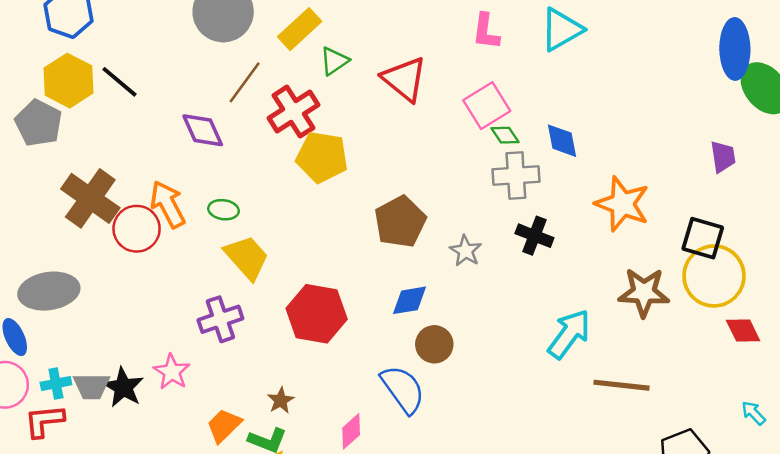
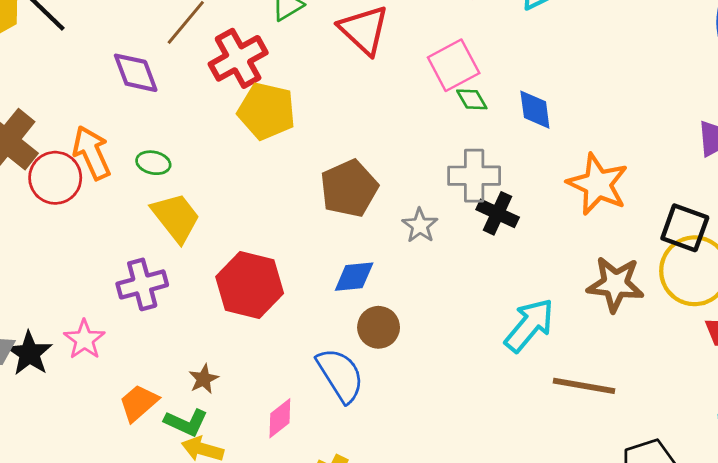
gray cross: (516, 176) -> (474, 176), moved

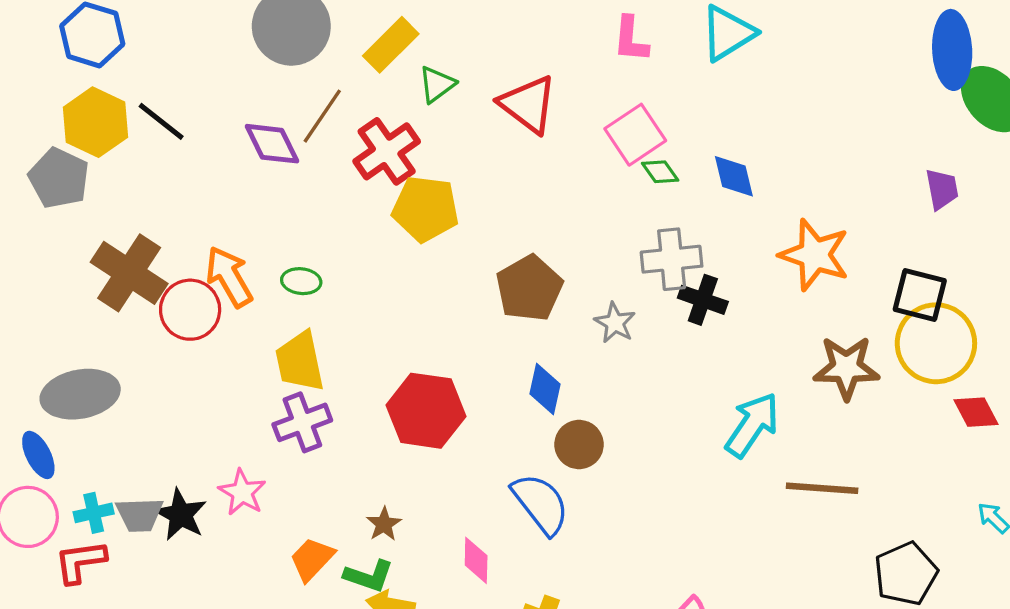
purple diamond: (136, 73) -> (272, 144), moved
yellow trapezoid: (176, 217) -> (300, 362), moved, turned -148
blue diamond: (354, 277) -> (545, 389), turned -66
pink diamond: (280, 418) -> (476, 560), turned -45

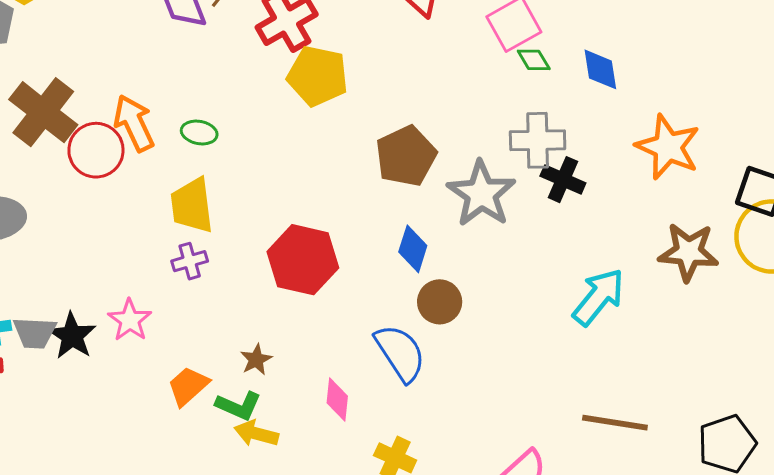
gray star: (615, 323) -> (481, 194), size x1.8
purple cross: (302, 422) -> (190, 261), size x0.7
brown line: (822, 488) -> (615, 423), moved

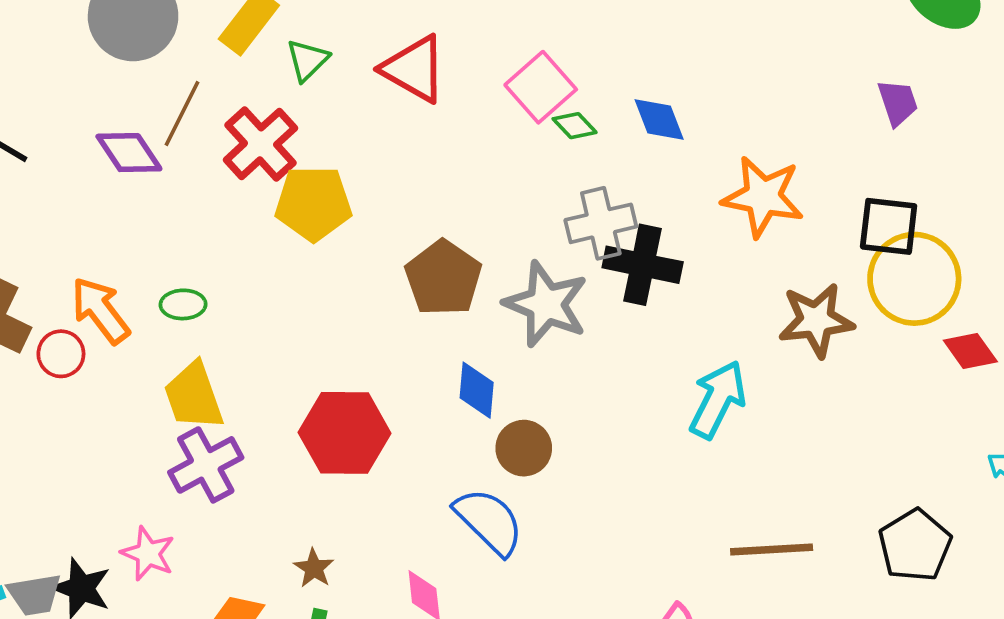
red circle: (96, 150) -> (61, 354), size x0.7
black cross: (563, 180) -> (643, 265), size x1.4
purple cross: (190, 261) -> (206, 465), size x1.6

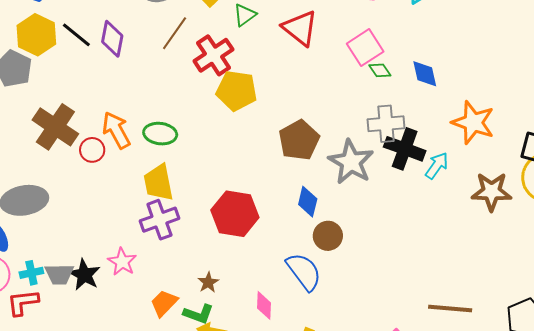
purple diamond: (129, 153) -> (112, 39), moved, turned 36
green ellipse: (183, 304) -> (160, 134), size x1.4
cyan arrow: (718, 400) -> (437, 166), moved, size x0.7

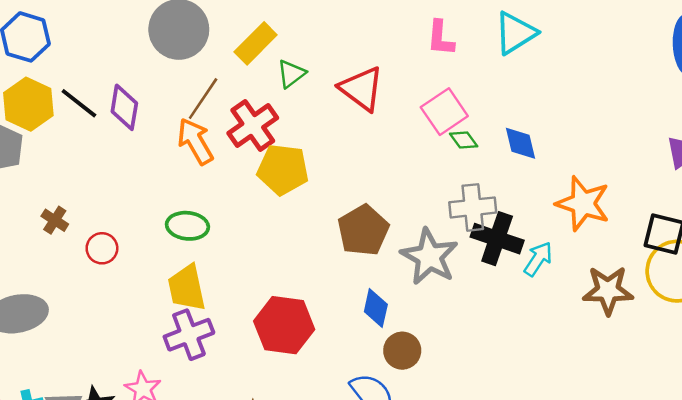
brown cross: (55, 127) -> (55, 220), size x0.5
orange arrow: (116, 130) -> (195, 141), moved

